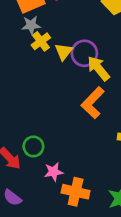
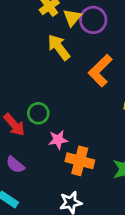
yellow arrow: (98, 68) -> (59, 47), moved

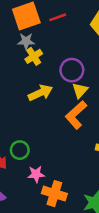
yellow triangle: (72, 18) -> (80, 90), moved
yellow arrow: (59, 47) -> (40, 93), turned 100

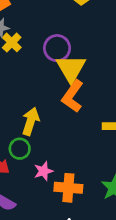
yellow triangle: (80, 90) -> (71, 68), size x1.6
yellow arrow: (40, 93) -> (31, 121), moved, turned -35

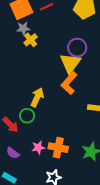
purple circle: (57, 48) -> (77, 48), moved
pink star: (43, 171) -> (38, 147), moved

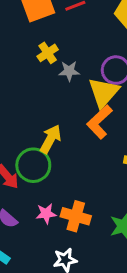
gray star: (23, 28) -> (69, 71), moved
green circle: (27, 116) -> (33, 165), size x1.5

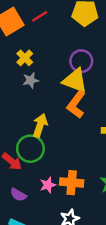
gray star: (69, 71) -> (31, 80), moved
yellow triangle: (104, 92) -> (75, 81), turned -40

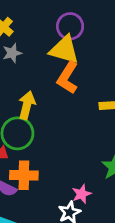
orange cross: (72, 183) -> (24, 175), moved
pink star: (48, 185) -> (82, 194), moved

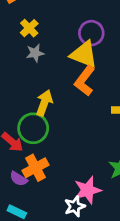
orange cross: (24, 175) -> (35, 168), turned -35
pink star: (82, 194) -> (88, 190), size x1.5

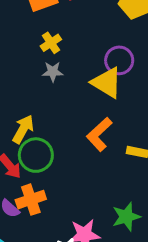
orange L-shape: (85, 81) -> (99, 134), moved
yellow arrow: (44, 103) -> (23, 129), moved

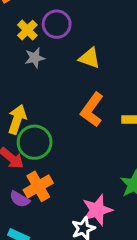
purple circle: (119, 60) -> (57, 24), moved
yellow triangle: (107, 83) -> (89, 58), size x0.7

